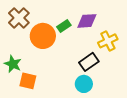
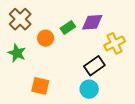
orange circle: (43, 36) -> (46, 38), size x0.6
green star: (13, 64) -> (17, 53), moved
orange square: (28, 81) -> (40, 86), moved

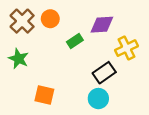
green rectangle: (68, 28) -> (75, 41), moved
orange circle: (46, 38) -> (50, 19), moved

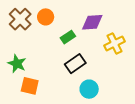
green star: (19, 59) -> (17, 64), moved
black rectangle: (104, 73) -> (75, 64), moved
orange square: (44, 95) -> (30, 86), moved

